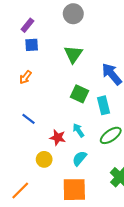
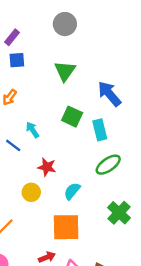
cyan arrow: (78, 130) -> (32, 130), moved

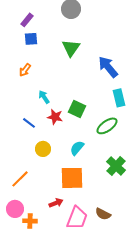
green square: (72, 117) -> (77, 109), moved
cyan rectangle: (100, 130) -> (119, 98), moved
blue line: (13, 145) -> (29, 123), moved
red star: (47, 167) -> (55, 117), moved

